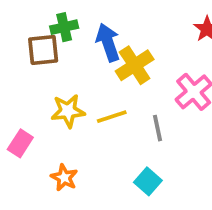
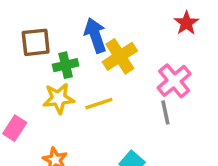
green cross: (64, 27) -> (66, 65), moved
gray line: (157, 128) -> (165, 112), moved

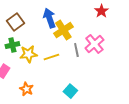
brown square: (36, 42) -> (15, 22), turned -30
green cross: (66, 65) -> (12, 45), moved
gray line: (165, 112) -> (76, 50), moved

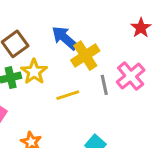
blue arrow: (49, 18) -> (65, 38), turned -30
yellow star: (28, 54) -> (34, 72), moved, turned -30

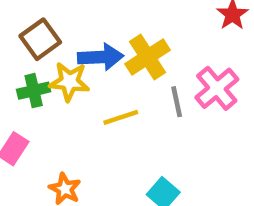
blue arrow: (65, 38) -> (101, 57), moved, turned 136
yellow star: (34, 72) -> (69, 82), turned -30

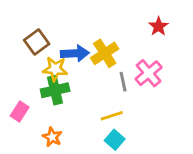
green cross: (34, 91) -> (55, 90), moved, size x1.4
yellow line: (121, 117) -> (112, 116), moved

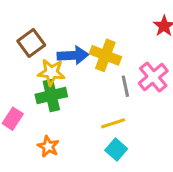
yellow cross: (105, 53) -> (105, 55), turned -36

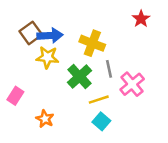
blue arrow: (73, 55) -> (50, 35), moved
pink cross: (153, 77) -> (132, 84), moved
green cross: (51, 95) -> (79, 77), moved, turned -30

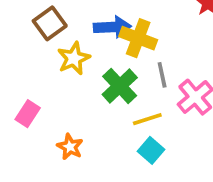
blue arrow: (50, 35) -> (112, 27), moved
yellow star: (47, 57) -> (74, 58), turned -30

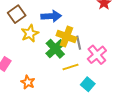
yellow cross: (138, 38) -> (66, 36), moved
cyan square: (151, 150) -> (88, 84), moved

